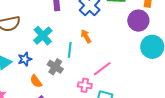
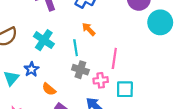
gray cross: (55, 67) -> (80, 70), moved
pink line: (102, 69) -> (114, 58), turned -30

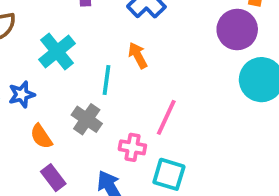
gray cross: (80, 70) -> (87, 119), moved

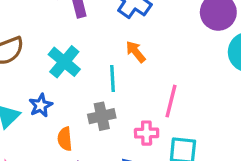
gray cross: (87, 119) -> (102, 116), turned -36
orange semicircle: (41, 136) -> (65, 139), turned 40

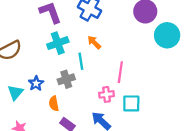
cyan cross: (64, 62) -> (58, 43), moved, turned 36
gray cross: (102, 116) -> (66, 79), moved

